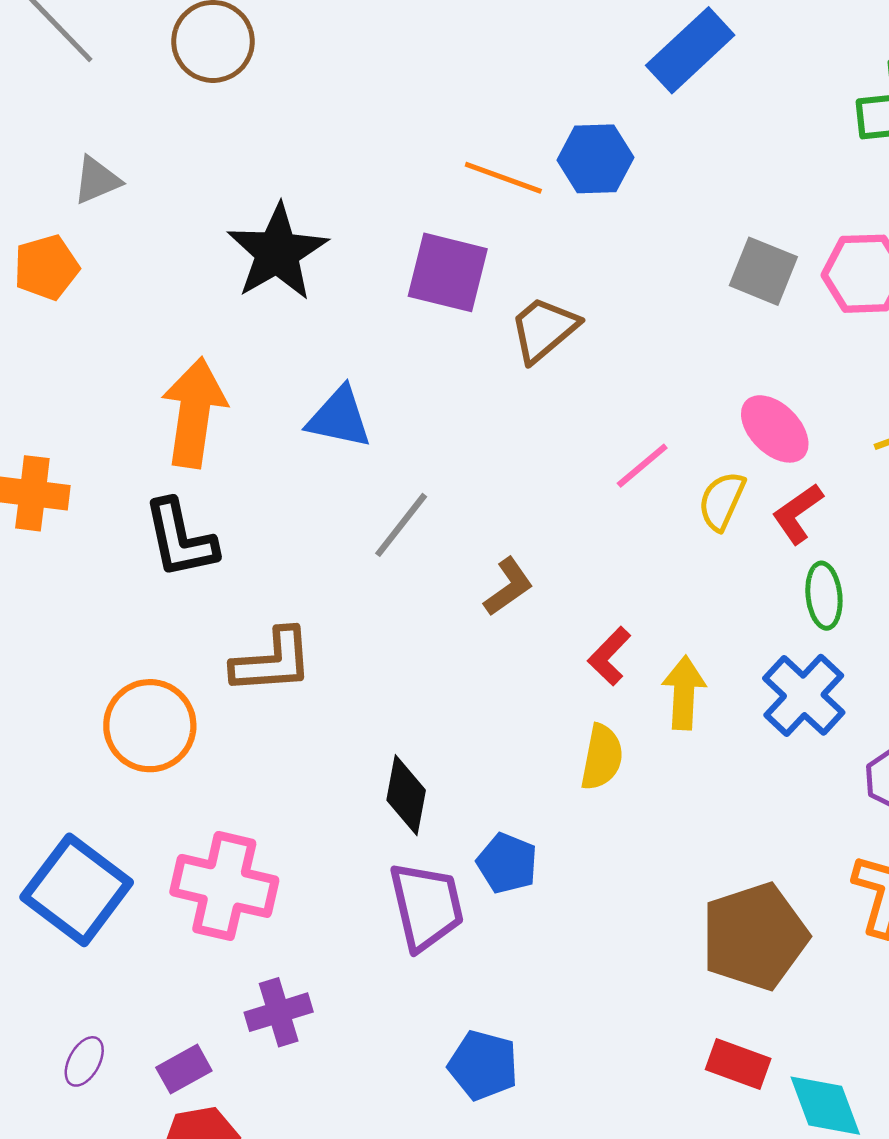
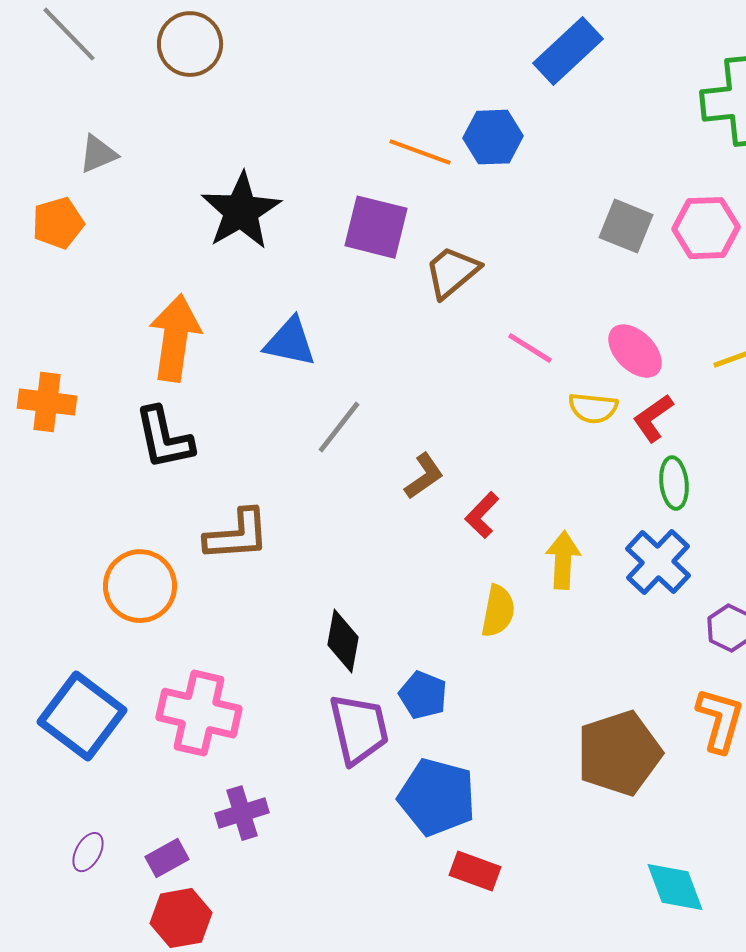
pink line: (642, 466) -> (530, 348), moved, turned 72
yellow semicircle: (722, 501) -> (593, 408), turned -108
red L-shape: (609, 656) -> (482, 515), moved
red rectangle: (738, 1064) -> (475, 871), moved
blue pentagon: (483, 1065) -> (437, 797), moved, size x1.4

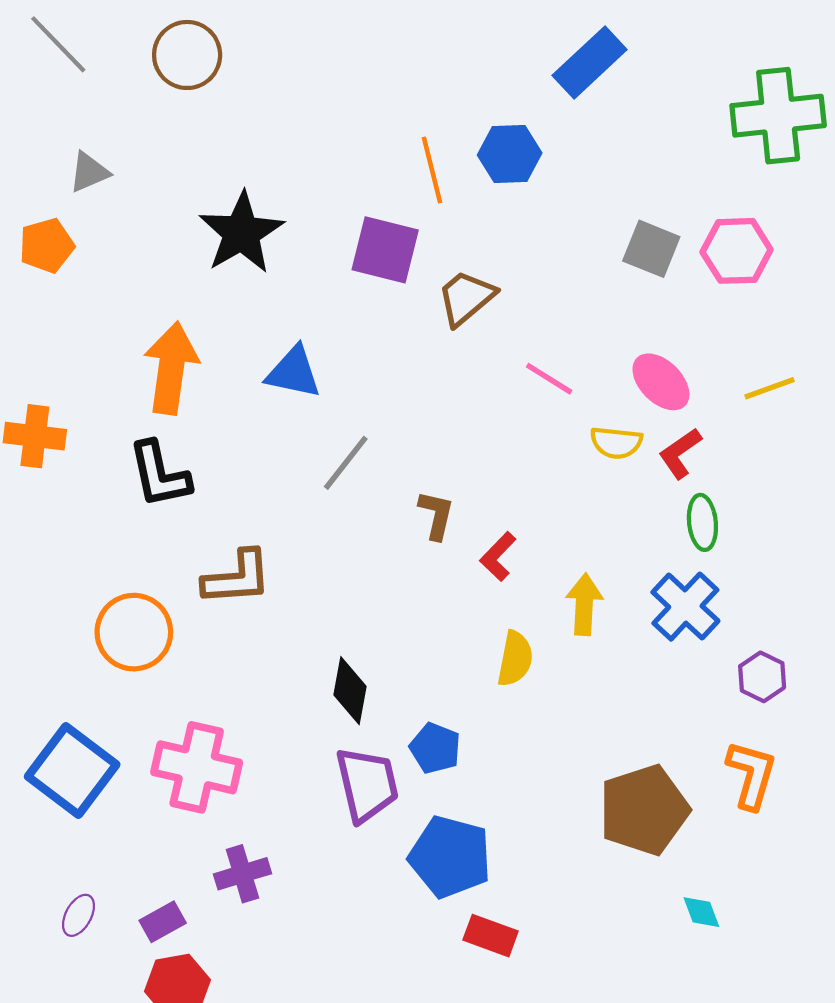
orange line: (420, 152) -> (432, 170), turned 56
brown L-shape: (424, 476) -> (436, 515), turned -42
cyan diamond: (675, 887) -> (701, 912), moved, size x0.6

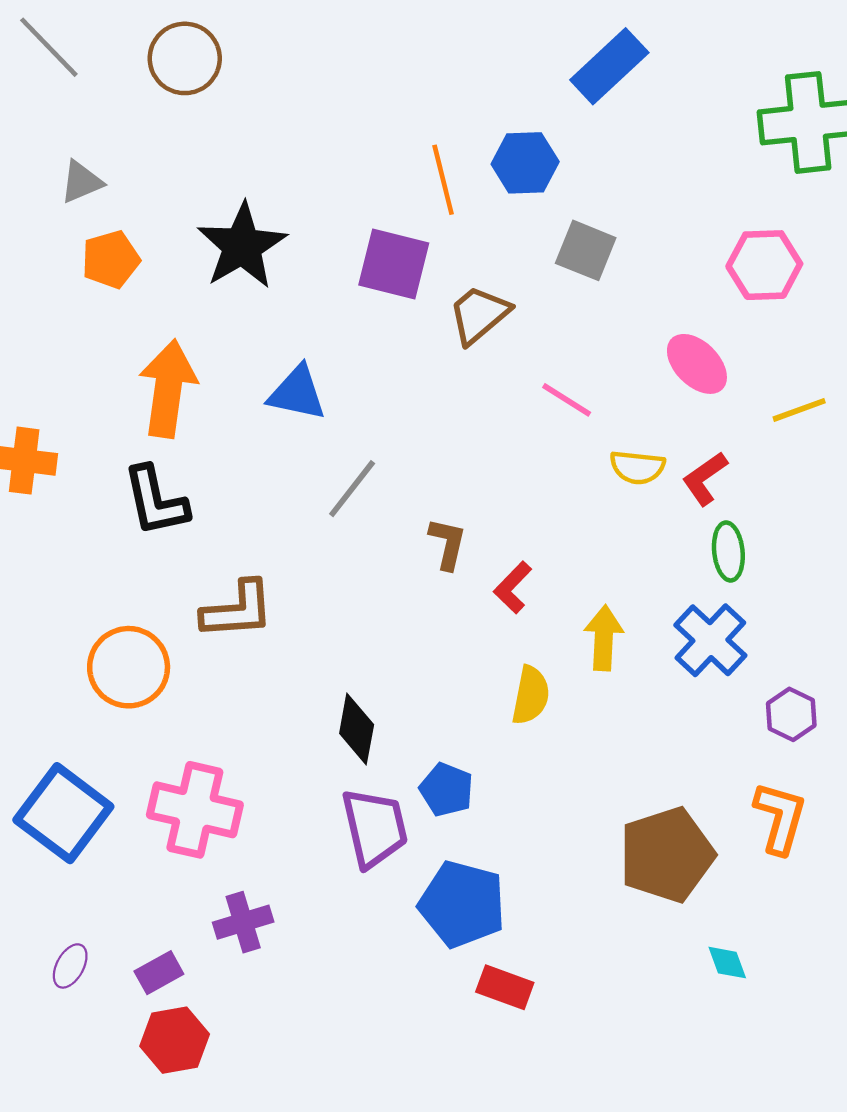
orange pentagon: (47, 246) -> (111, 259), moved
gray square: (651, 249) -> (586, 250), moved
pink ellipse: (661, 382) -> (697, 364), moved

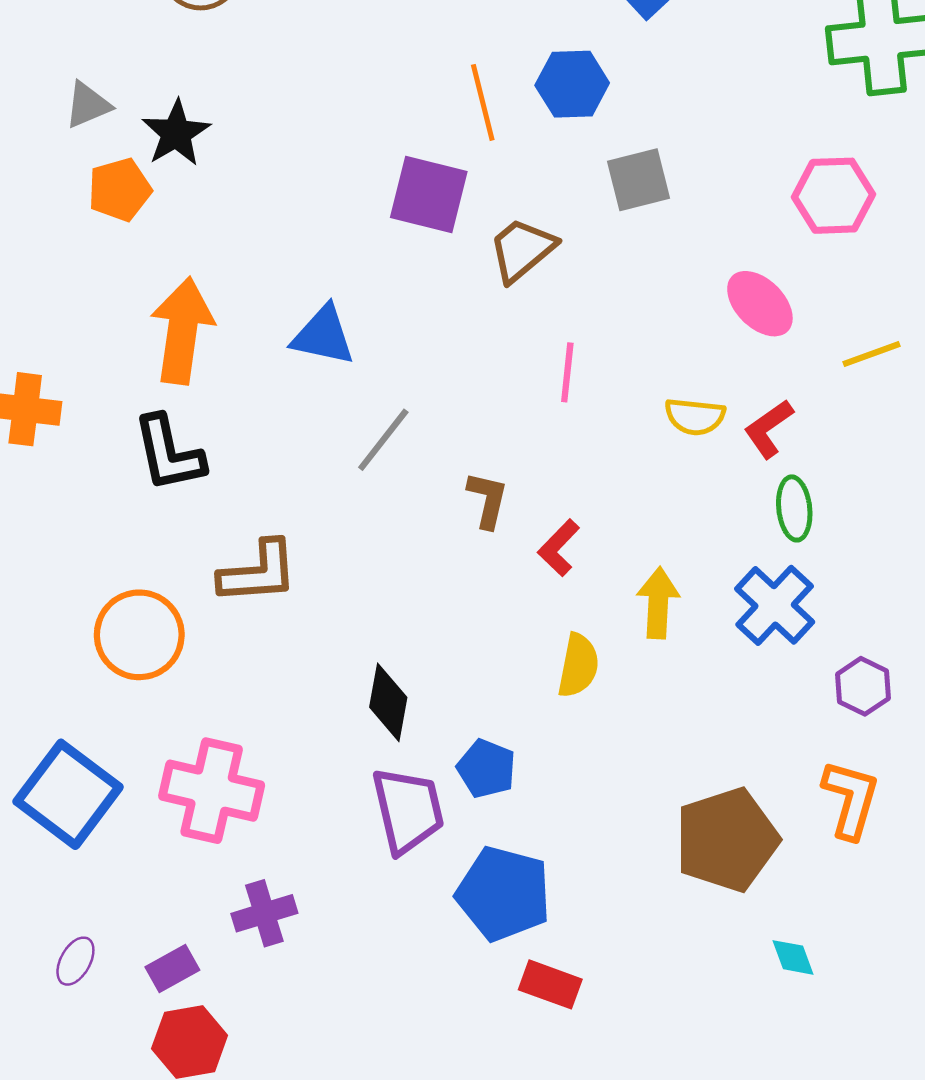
black star: (242, 246) -> (176, 133), moved, size x0.7
gray square: (586, 250) -> (638, 180), turned -36
pink line: (567, 400) -> (567, 372), moved, turned 64

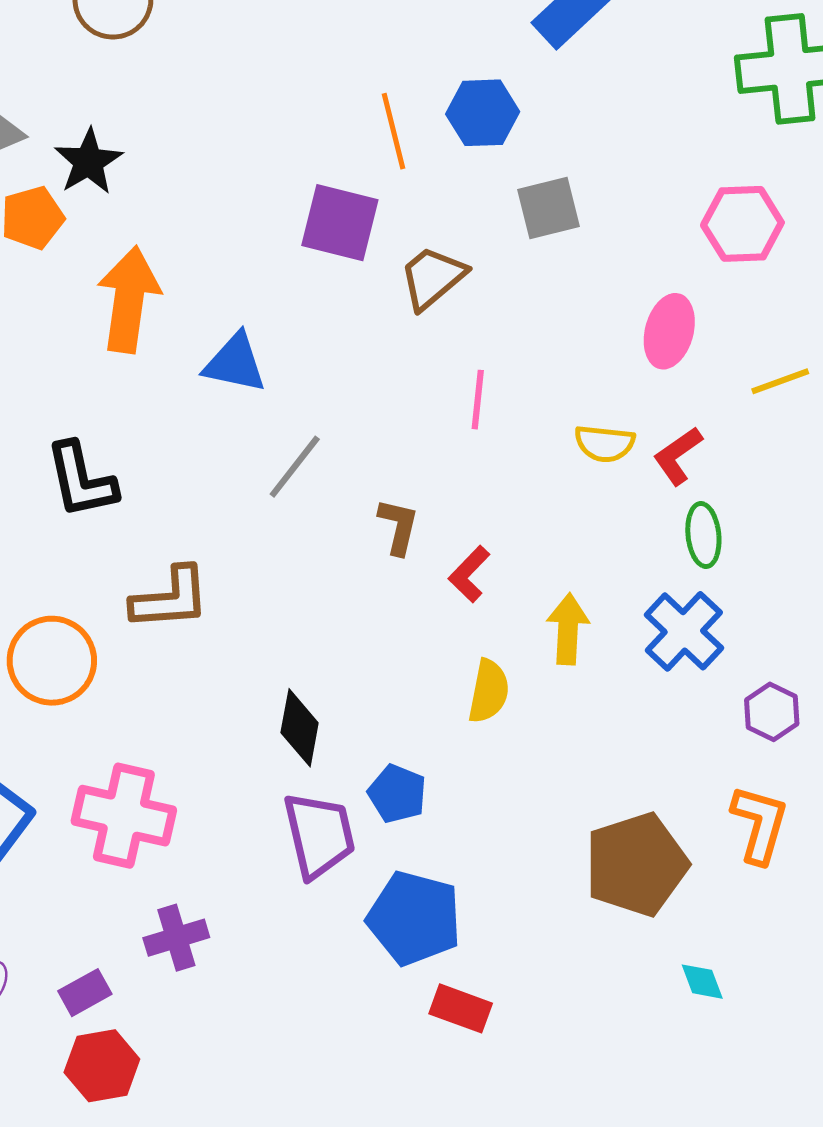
pink ellipse: (760, 304) -> (669, 331), turned 60
orange arrow: (182, 331) -> (129, 300), moved

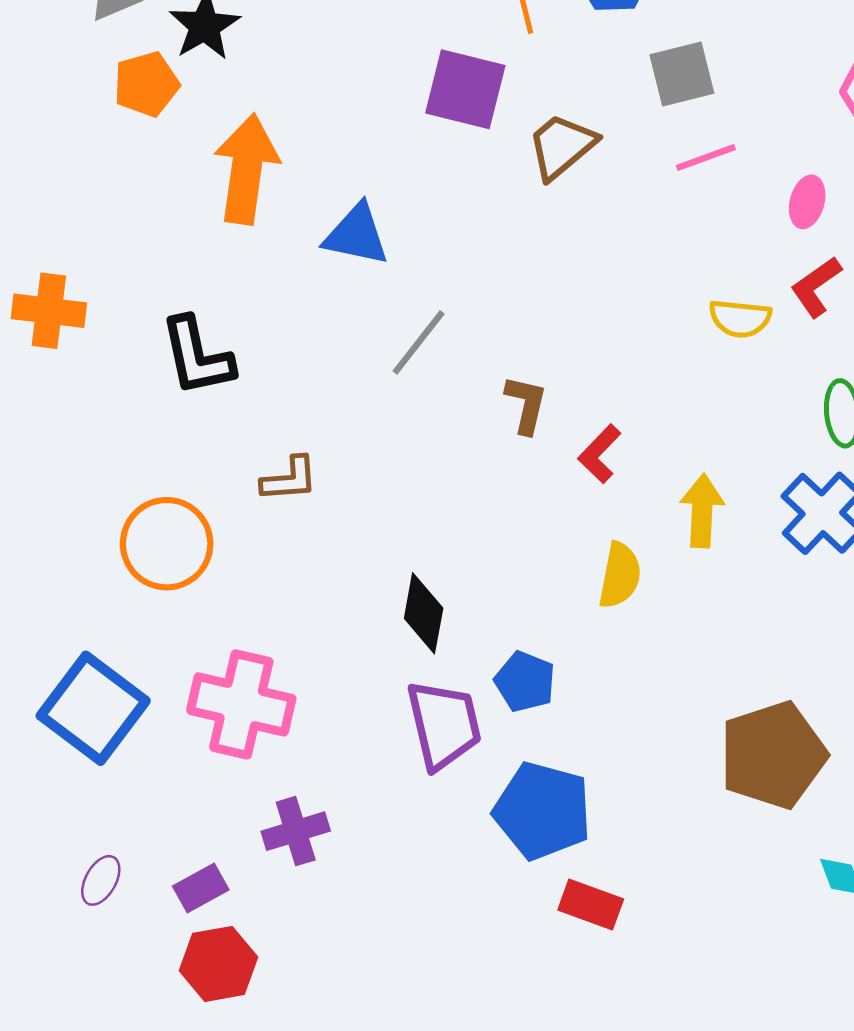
pink ellipse: (669, 331) -> (807, 202), size x0.7
pink line: (478, 400) -> (706, 158), moved, turned 64
red L-shape: (678, 456) -> (816, 287), moved
brown L-shape: (170, 598) -> (289, 479), size x0.7

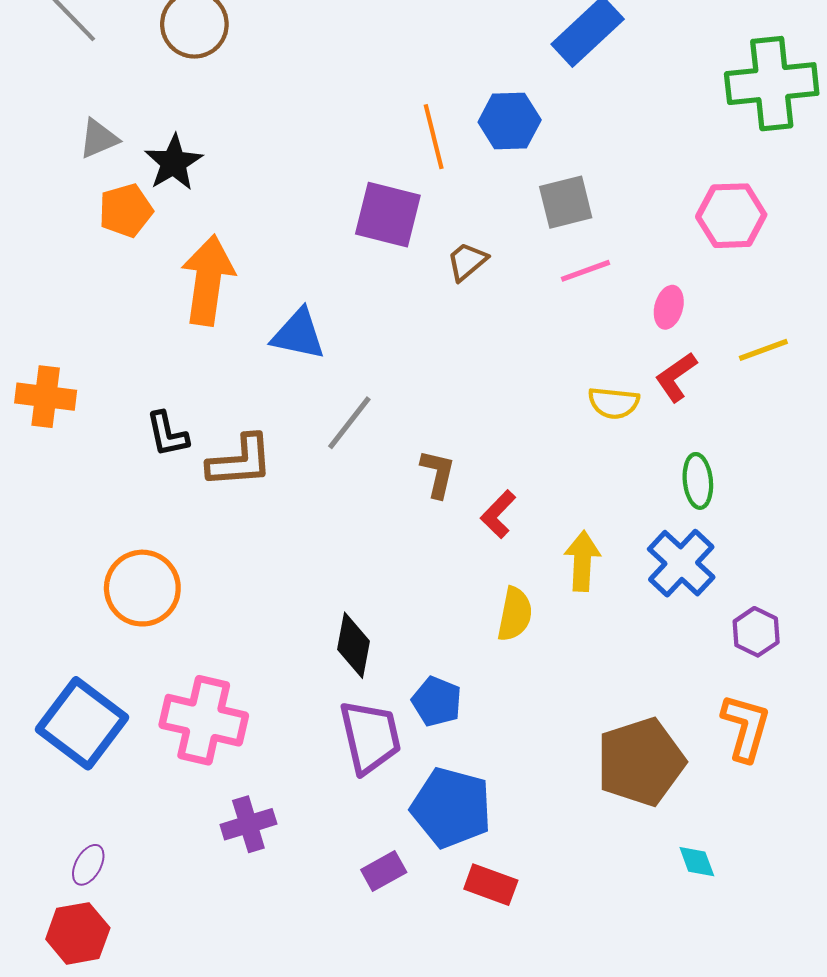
brown trapezoid: (562, 146) -> (467, 261), size x0.7
black L-shape: (197, 356) -> (167, 434), size x0.7
brown L-shape: (289, 479) -> (240, 461), moved, size x1.4
purple rectangle: (201, 888) -> (384, 871), moved
red hexagon: (219, 964) -> (78, 933), moved

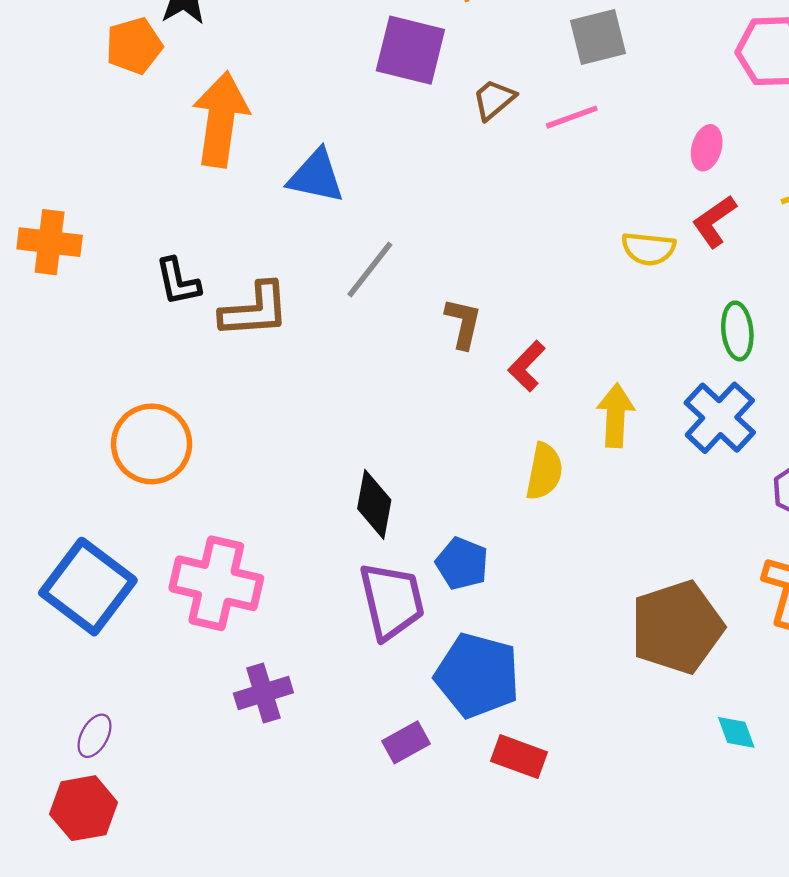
pink line: (586, 271) -> (572, 117), moved

